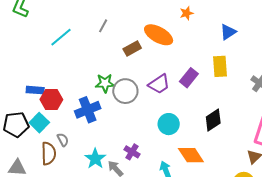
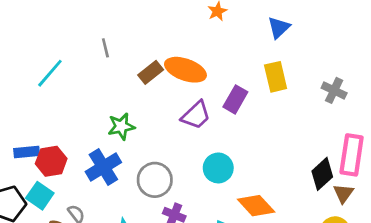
gray line: (103, 26) -> (105, 48), turned -32
orange ellipse: (159, 35) -> (185, 70), moved
gray circle: (125, 91) -> (155, 180), moved
black diamond: (213, 120) -> (322, 174), moved

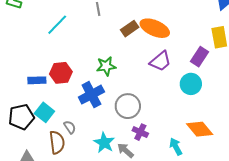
purple rectangle: (235, 99) -> (199, 57), moved
red hexagon: (51, 161) -> (61, 73), moved
cyan circle: (218, 168) -> (191, 84), moved

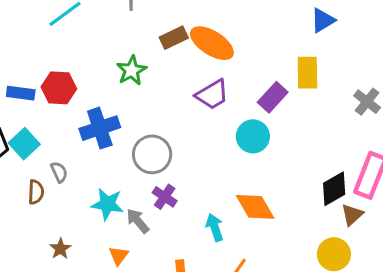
green star: (106, 66) -> (132, 70), moved, turned -30
brown semicircle: (57, 142) -> (36, 192), size x0.7
cyan star: (104, 143) -> (107, 204), turned -30

